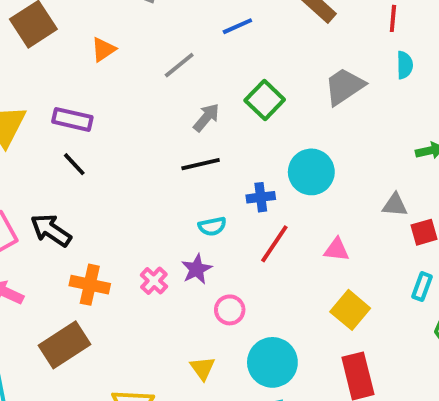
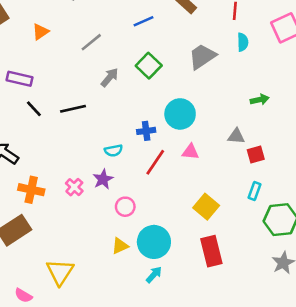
blue line: (237, 26) -> (143, 21), moved
black line: (74, 164) -> (34, 109), moved
black line: (201, 164) -> (73, 109), moved
pink triangle: (337, 250) -> (191, 152), moved
yellow triangle: (202, 368) -> (120, 246), moved, turned 42

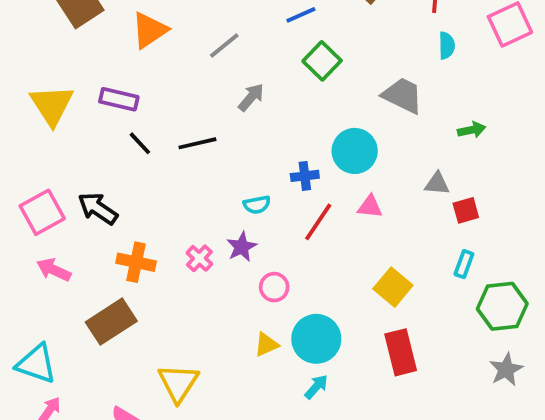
orange triangle: (40, 32) -> (150, 30), size x1.5
gray trapezoid: (202, 57) -> (403, 95), moved, turned 60
green square: (149, 66) -> (322, 61), moved

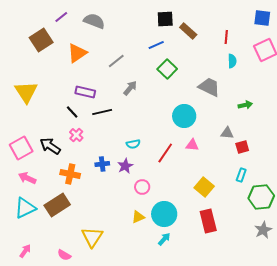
purple rectangle: (119, 99) -> (85, 92), moved
blue cross: (305, 176) -> (102, 164), moved
pink cross: (199, 258) -> (76, 135), moved
cyan triangle: (36, 364) -> (25, 208), moved, turned -45

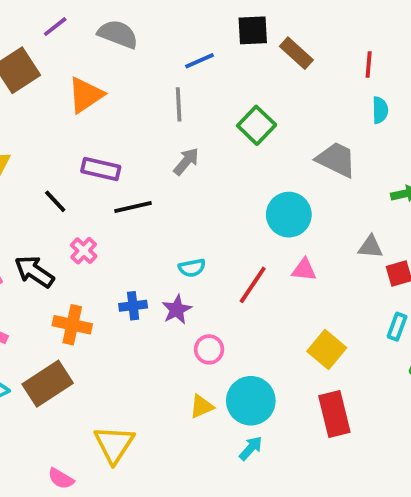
blue line: (156, 45) -> (200, 61), moved
gray line: (116, 61) -> (179, 104), moved, turned -54
black line: (72, 112) -> (55, 201), moved

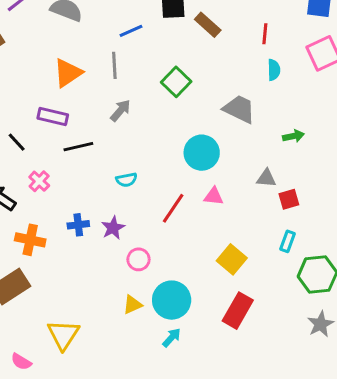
orange triangle: (86, 95) -> (68, 73), moved
cyan semicircle: (192, 268) -> (126, 180), moved
red rectangle: (334, 414) -> (238, 311), turned 44

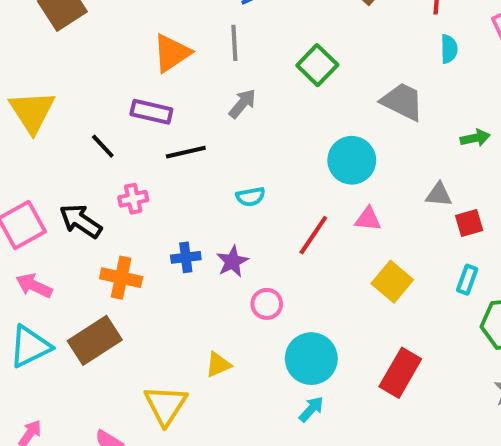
pink cross: (39, 181) -> (133, 199), turned 35
yellow square: (232, 259) -> (392, 282), moved
yellow triangle: (132, 305) -> (218, 365), moved

